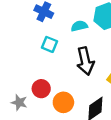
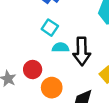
cyan semicircle: (79, 26) -> (60, 47), moved

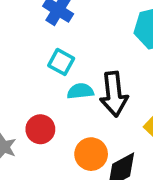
orange circle: (52, 88) -> (91, 154), moved

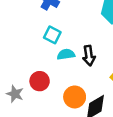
black arrow: (114, 94) -> (89, 56), size x0.7

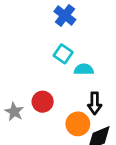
cyan semicircle: (66, 54) -> (84, 69), moved
black arrow: (89, 56) -> (95, 103), moved

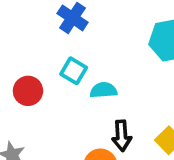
red circle: (43, 102) -> (28, 91), moved

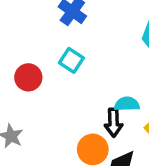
cyan semicircle: (103, 90) -> (127, 104), moved

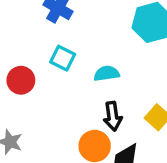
cyan semicircle: (127, 104) -> (107, 74), moved

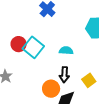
cyan square: (63, 58) -> (33, 47), moved, size x1.5

